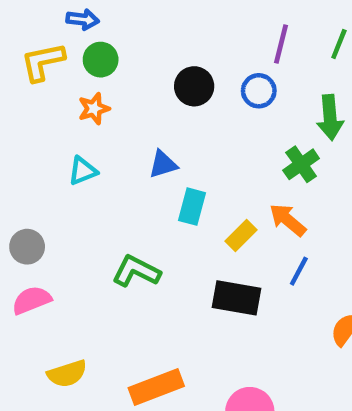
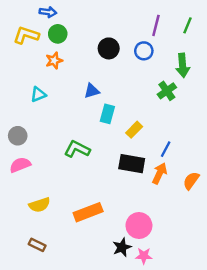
yellow L-shape: (43, 62) -> (26, 35), turned 30
cyan triangle: (83, 171) -> (38, 95), moved
orange arrow: (288, 220) -> (160, 173), moved, turned 75

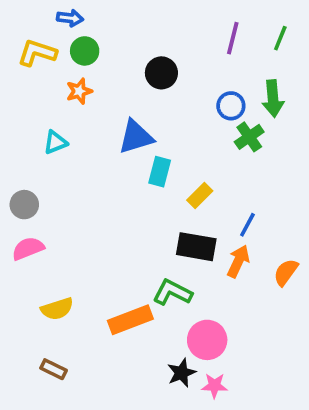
blue circle: (144, 51) -> (231, 106), moved
blue triangle: (92, 91) -> (136, 137), size x1.5
green L-shape: (77, 149) -> (172, 292), moved

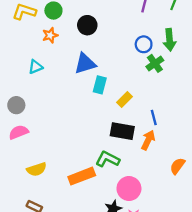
black circle: (161, 73) -> (87, 25), moved
blue line: (247, 225) -> (154, 118), turned -42
orange semicircle: (286, 272) -> (177, 166), moved

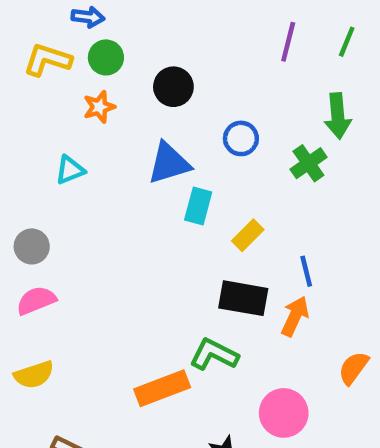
blue circle: (144, 44) -> (241, 138), moved
yellow semicircle: (37, 169) -> (34, 375), moved
pink circle: (129, 189) -> (284, 413), moved

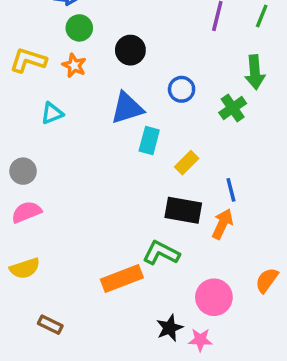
yellow L-shape: (47, 60) -> (28, 60), moved
orange star: (99, 107) -> (74, 65), turned -30
orange semicircle: (353, 368) -> (267, 280), moved

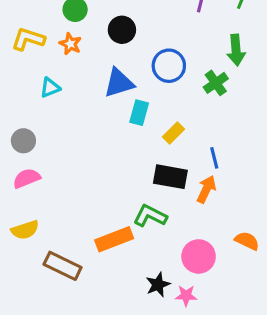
blue circle: (182, 89) -> (169, 66), size x1.4
orange semicircle: (267, 280) -> (247, 241), turned 80
brown rectangle: (50, 325) -> (63, 266), moved, size x1.6

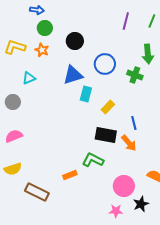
green cross: (216, 83) -> (135, 75), turned -35
gray circle: (23, 141) -> (13, 102), moved
orange arrow: (206, 189) -> (129, 143), turned 114
orange rectangle: (114, 239) -> (70, 175), size x0.6
black star: (158, 285) -> (141, 204), moved

